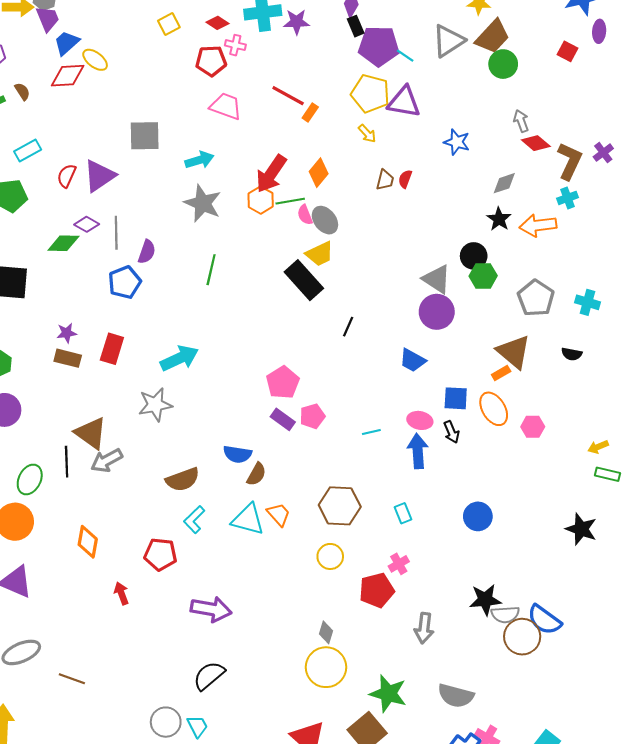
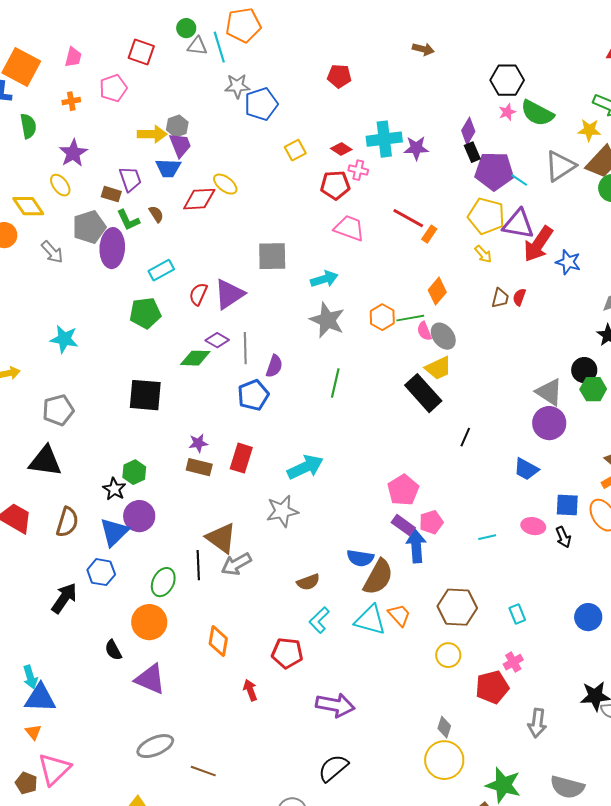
blue trapezoid: (67, 43) -> (168, 168), moved, turned -136
red arrow: (271, 174) -> (538, 244), moved
blue arrow: (418, 451) -> (416, 546), moved
brown semicircle: (256, 474) -> (378, 577), size x1.6
brown semicircle: (183, 479) -> (308, 582), size x0.7

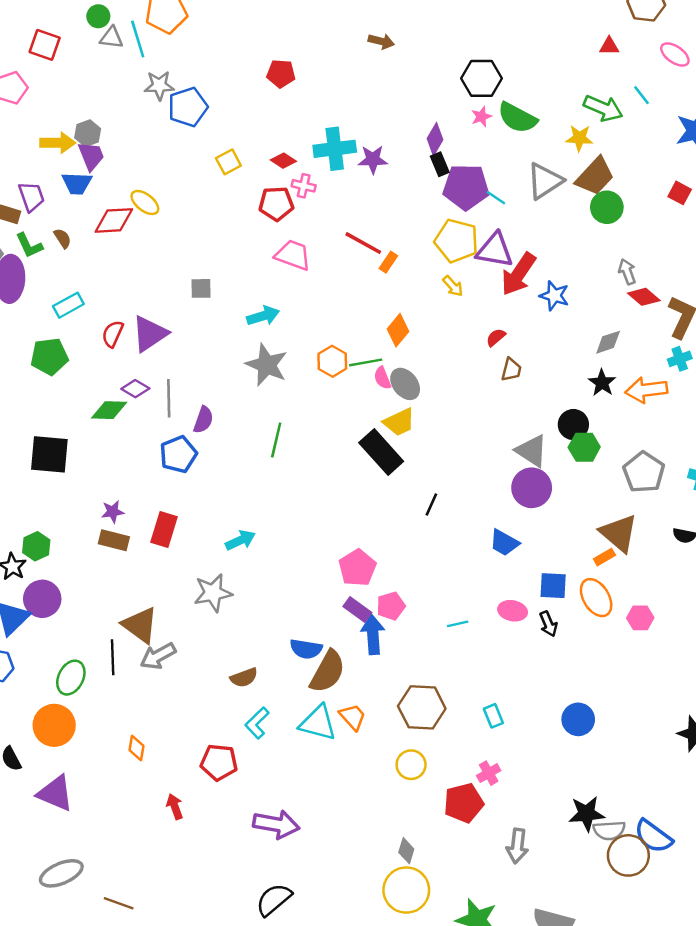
gray square: (272, 256) -> (201, 288), size x0.6
red semicircle: (519, 297) -> (496, 337), turned 30
brown trapezoid: (500, 298) -> (511, 370), moved
cyan arrow: (305, 467) -> (240, 540), size x0.7
orange diamond: (218, 641) -> (137, 748), size x0.7

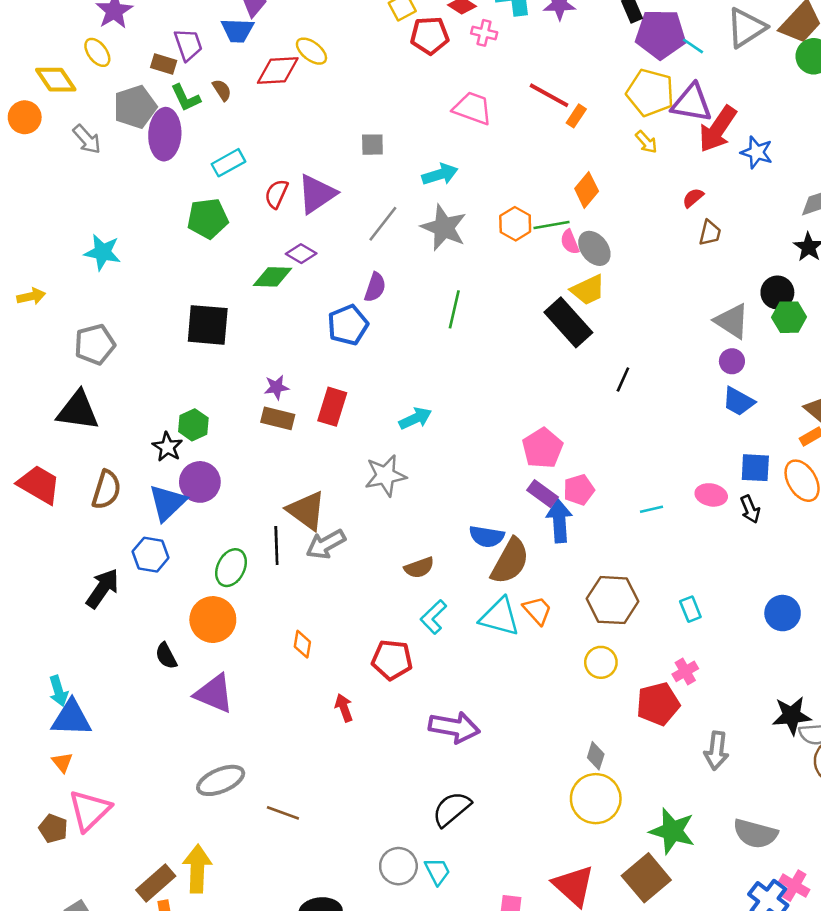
red pentagon: (276, 204) -> (430, 36), moved
gray line: (169, 398) -> (383, 224), moved, turned 39
purple circle: (532, 488) -> (732, 361), size x0.6
blue trapezoid: (504, 543) -> (738, 401), moved

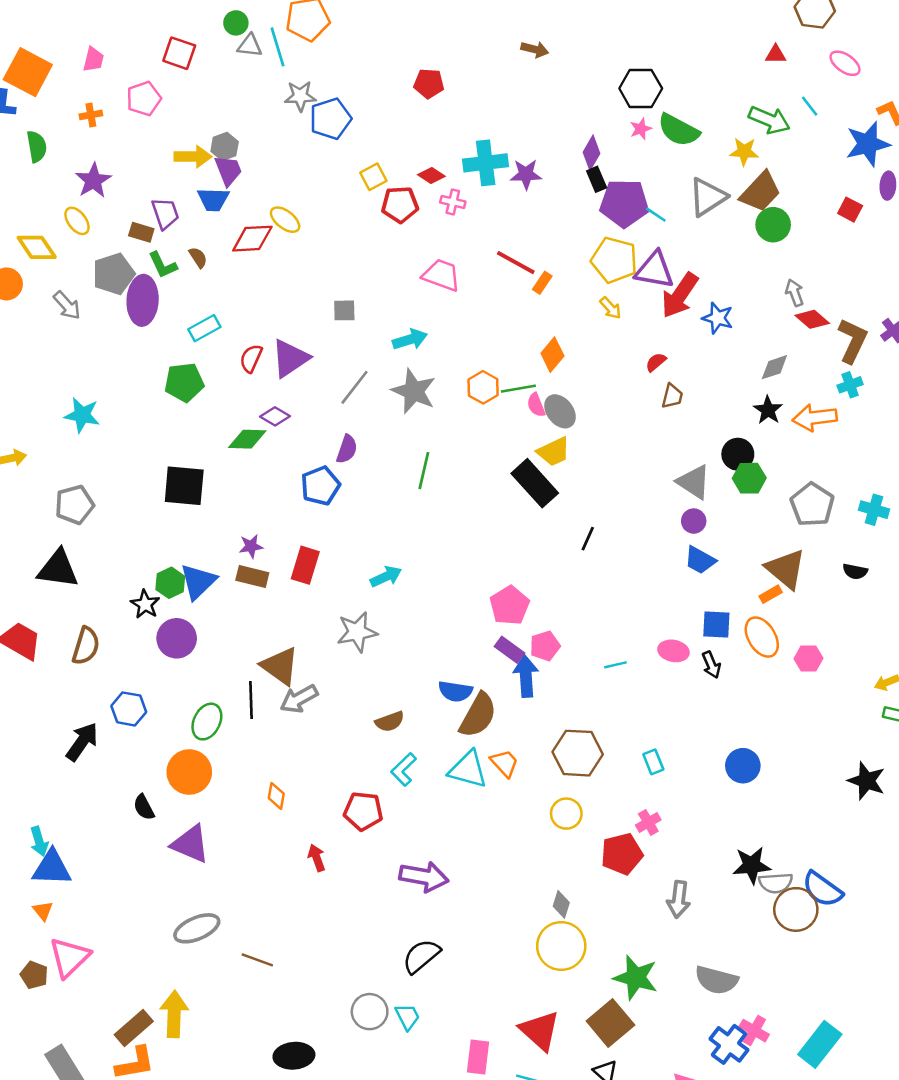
blue triangle: (167, 503) -> (198, 582), moved

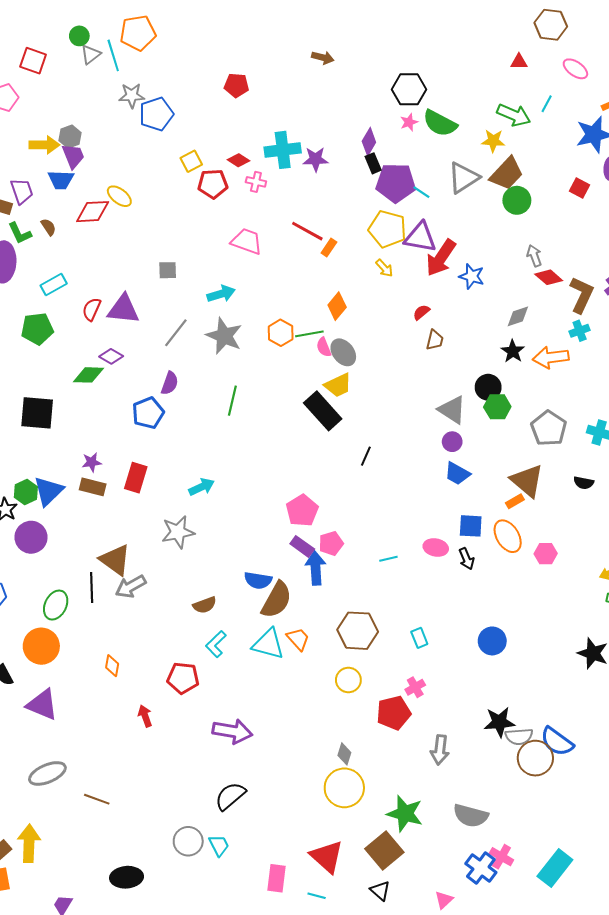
gray triangle: (250, 46) -> (91, 54), turned -45
cyan line: (810, 106) -> (547, 104), turned 66
purple triangle: (290, 358) -> (123, 309), turned 40

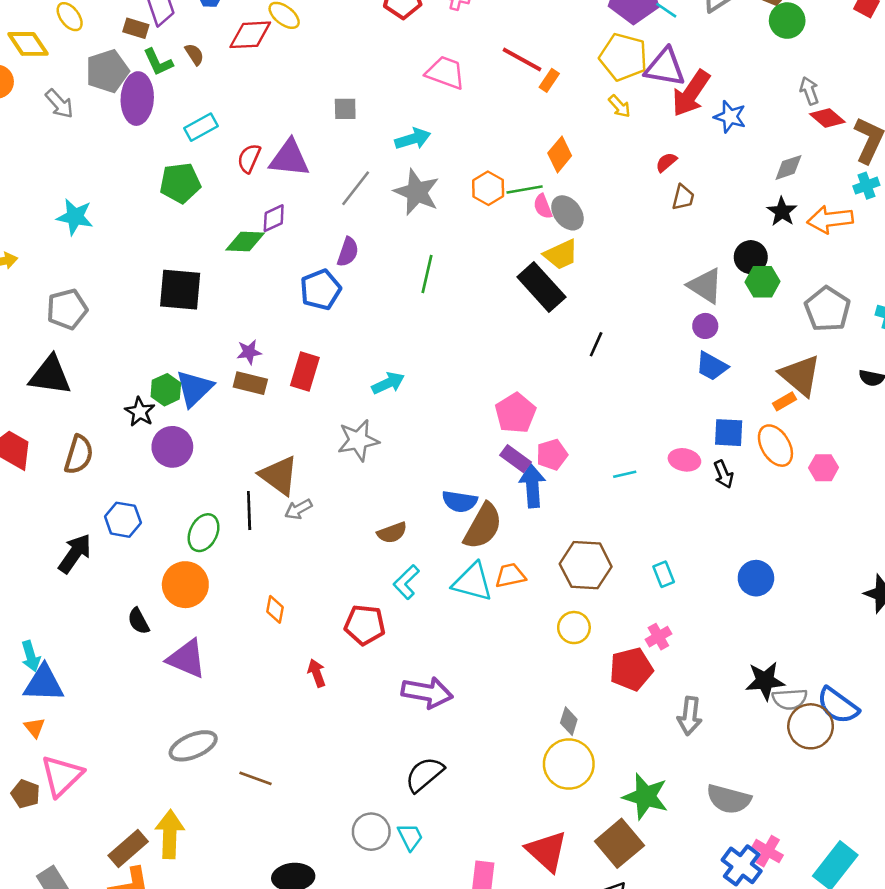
purple diamond: (111, 356) -> (274, 218), turned -55
gray arrow: (131, 587) -> (298, 509), size x0.7
orange trapezoid: (298, 639) -> (510, 576), turned -60

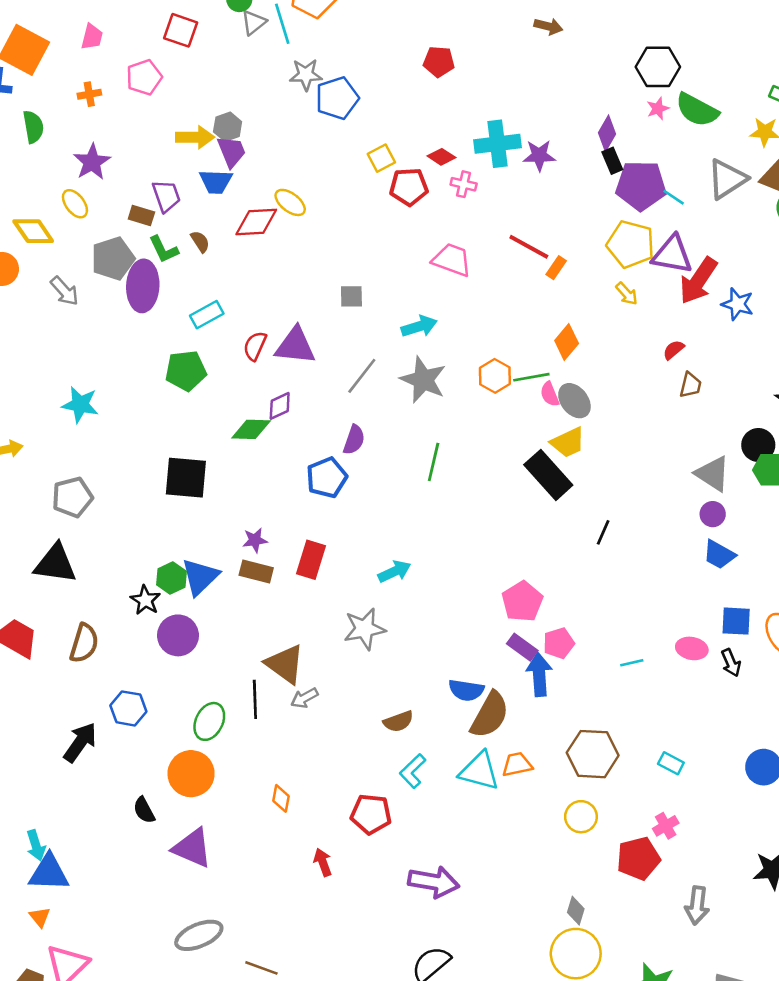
cyan rectangle: (664, 574) -> (671, 763), turned -40

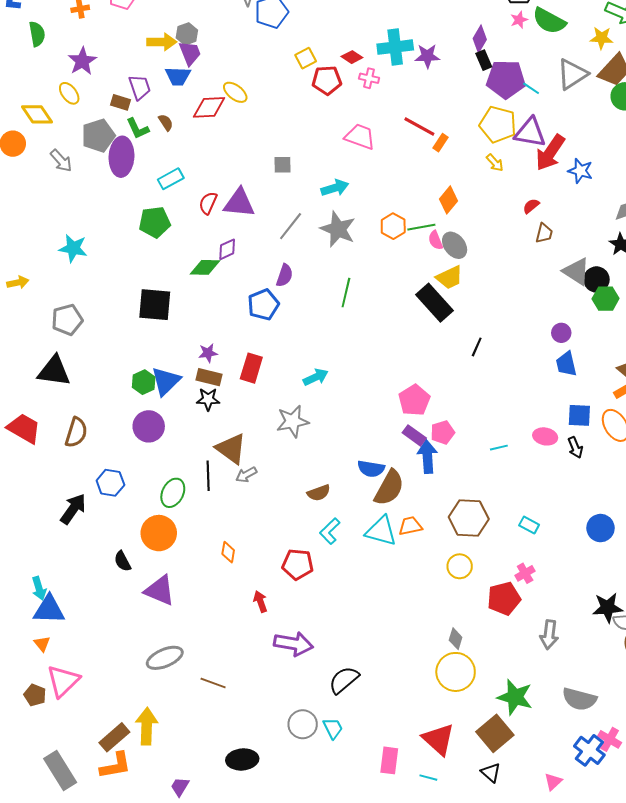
gray triangle: (713, 474) -> (576, 271), moved
blue trapezoid: (719, 555) -> (566, 364), turned 48
black star: (145, 600) -> (208, 399), moved, turned -30
purple arrow: (434, 882) -> (294, 644), moved

